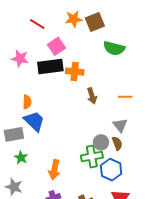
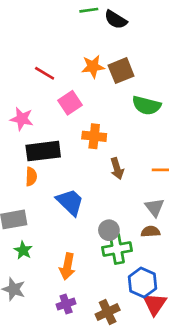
black rectangle: (50, 67) -> (43, 151), moved
blue trapezoid: (34, 121) -> (70, 202), moved
gray circle: (101, 142) -> (109, 230), moved
brown semicircle: (117, 143) -> (151, 232), turned -72
blue hexagon: (111, 170) -> (142, 283), moved

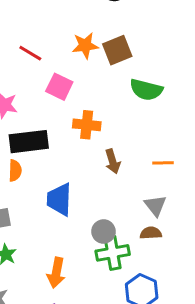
pink square: (70, 103) -> (59, 87), turned -30
blue trapezoid: (70, 202) -> (59, 199), turned -132

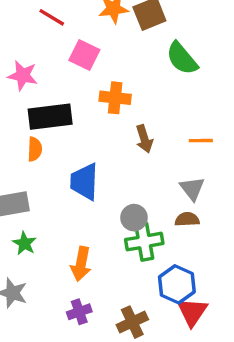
green semicircle: (146, 90) -> (182, 58), turned 36

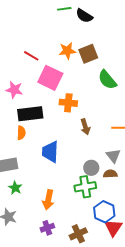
pink square: (84, 55) -> (50, 78), size x1.4
gray circle: (134, 218) -> (91, 168), moved

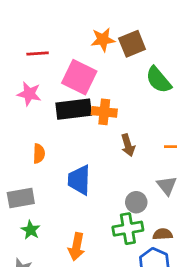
red line: (31, 56) -> (38, 53), moved, turned -35
black rectangle: (30, 114) -> (74, 109), moved
brown semicircle: (110, 174) -> (163, 234), moved

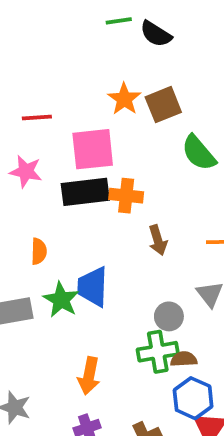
orange star: (103, 40) -> (124, 99), turned -30
pink square: (79, 77) -> (93, 149), turned -32
green star: (31, 230) -> (61, 300), moved, size x1.4
brown semicircle: (163, 234) -> (184, 359), moved

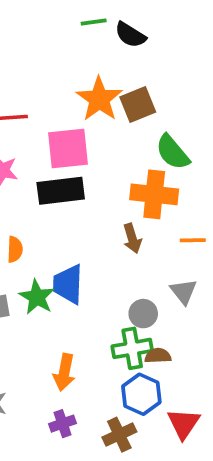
orange star: (124, 99) -> (99, 99), size x1.4
orange cross: (126, 196) -> (154, 194), moved, size x1.4
blue hexagon: (193, 398) -> (141, 394), moved

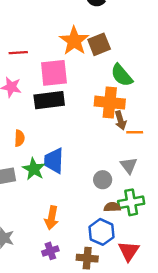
brown arrow: (132, 238) -> (120, 120), moved
green cross: (132, 348) -> (131, 202), moved
brown cross: (119, 435) -> (87, 258), turned 30

